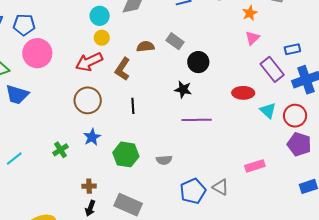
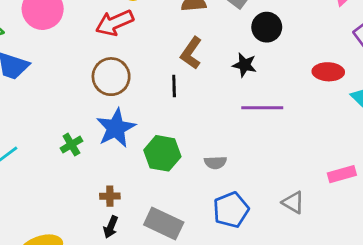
brown L-shape: (122, 69) -> (191, 53), moved
blue star: (92, 137) -> (116, 128), size x1.6
blue pentagon: (193, 191) -> (231, 210), moved

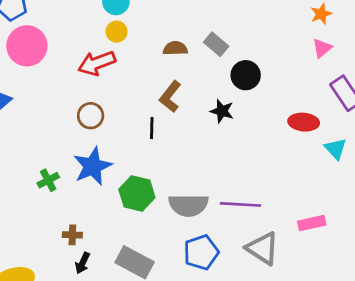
brown circle: (111, 77) -> (91, 116), size x0.7
purple line: (262, 108) -> (241, 204), moved
gray semicircle: (215, 162) -> (188, 205), size x1.8
brown cross: (110, 196) -> (72, 235), moved
gray triangle: (293, 202) -> (263, 248), size x1.5

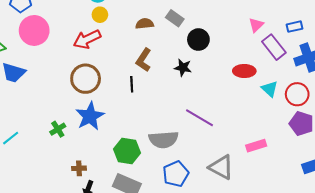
pink triangle: (322, 48) -> (256, 25), moved
brown circle: (91, 116) -> (86, 79), size x1.5
green hexagon: (137, 194) -> (127, 151), moved
purple line: (241, 204) -> (200, 118), moved, turned 32

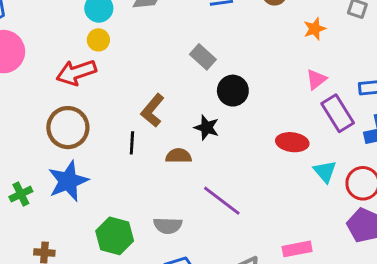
brown semicircle: (145, 24) -> (179, 156), moved
gray semicircle: (164, 140) -> (168, 226), size x0.7

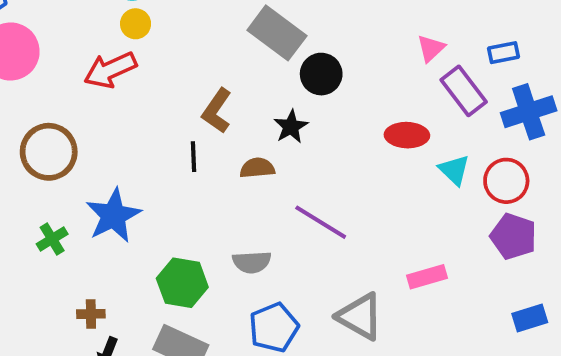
gray rectangle: (203, 57) -> (277, 33), size x1.6
brown circle: (68, 128) -> (49, 152), moved
black star: (207, 128) -> (291, 127), turned 30

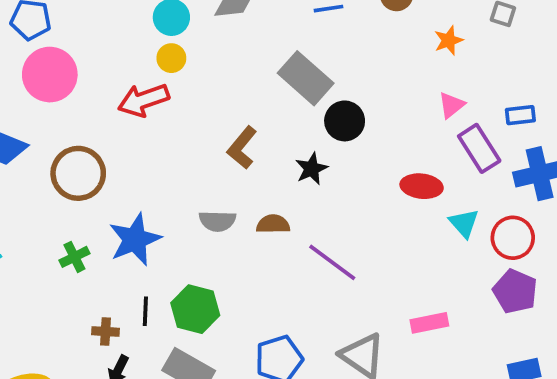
black line: (193, 157) -> (145, 311), moved
brown semicircle: (257, 168) -> (273, 224), moved
gray semicircle: (252, 262) -> (217, 221), moved

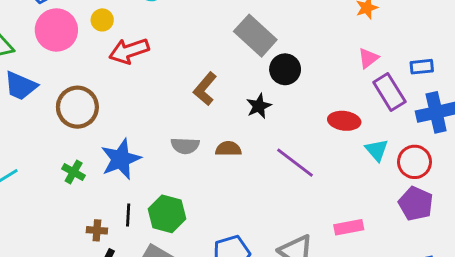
yellow circle: (171, 58) -> (102, 20), moved
green cross: (74, 257) -> (74, 172), turned -35
purple line: (332, 262) -> (295, 163), moved

